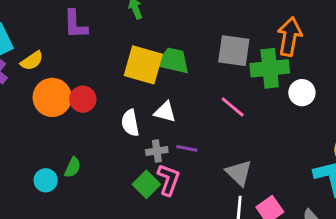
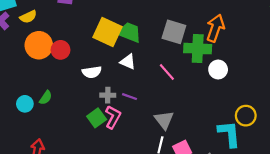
white triangle: (165, 112) -> (128, 62), moved
white semicircle: (130, 123) -> (92, 72), turned -96

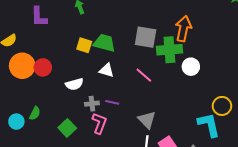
yellow square: (108, 32) -> (84, 45), size x0.6
green square: (97, 118) -> (67, 128), moved

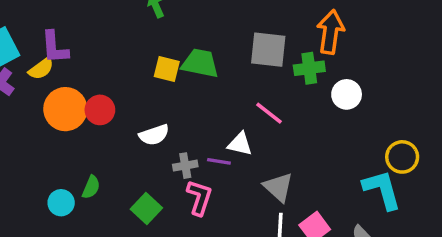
purple L-shape: (39, 17) -> (55, 47), moved
green cross: (169, 50) -> (309, 68), size x0.7
white triangle: (106, 70) -> (240, 144), moved

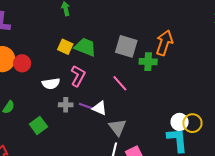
white circle: (347, 94) -> (180, 122), moved
white triangle: (240, 144) -> (100, 108), moved
pink L-shape: (199, 197) -> (78, 76), moved

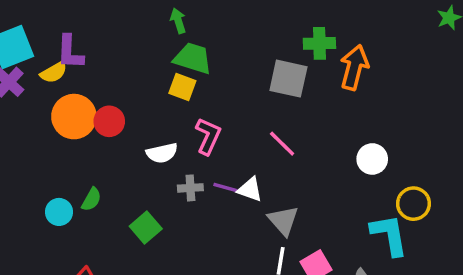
green trapezoid: (85, 47) -> (193, 58), moved
green cross: (148, 62) -> (319, 43), moved
white circle: (180, 122) -> (372, 159), moved

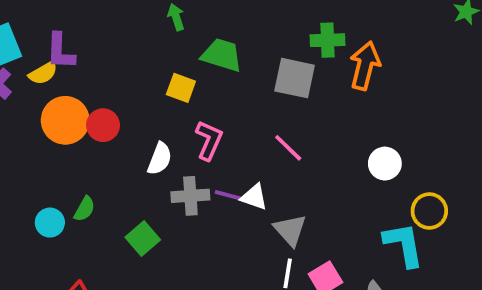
green trapezoid: (193, 58) -> (222, 55), moved
white semicircle: (162, 153) -> (160, 159), turned -56
gray cross: (190, 188) -> (190, 196), size x1.4

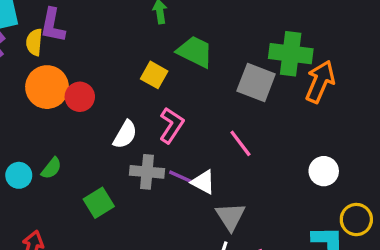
green cross: (327, 40) -> (291, 54), size x1.4
yellow semicircle: (43, 73) -> (34, 42), turned 116

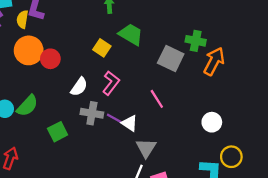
green cross: (291, 54) -> (196, 41), size x0.7
green semicircle: (51, 168) -> (27, 106), size x1.5

